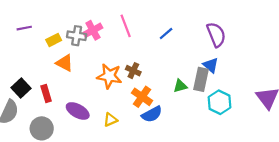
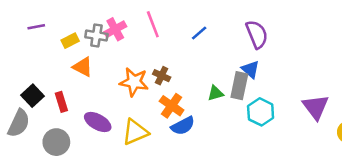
yellow triangle: (110, 120) -> (135, 132), size x1.6

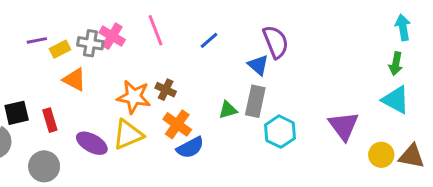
purple line: (36, 27) -> (37, 40), moved
pink cross: (115, 29) -> (112, 36), turned -30
blue triangle: (251, 69) -> (258, 65), moved
black square: (33, 96) -> (17, 113), turned 30
yellow triangle: (135, 132) -> (128, 135), moved

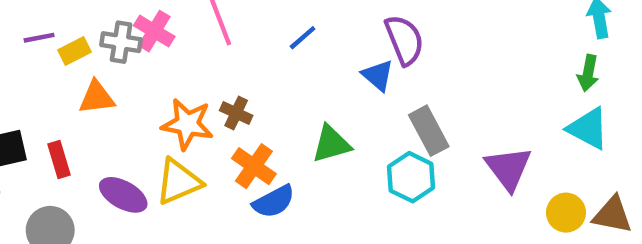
orange triangle: (74, 80) -> (97, 97), turned -35
gray rectangle: (255, 101) -> (429, 131), moved, turned -40
green triangle: (228, 110) -> (331, 144), size x1.4

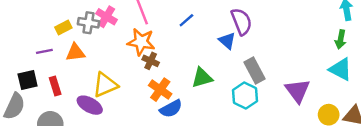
purple line: (39, 38) -> (44, 51), moved
orange star: (187, 124) -> (141, 42), moved
yellow triangle: (179, 182) -> (105, 85), moved

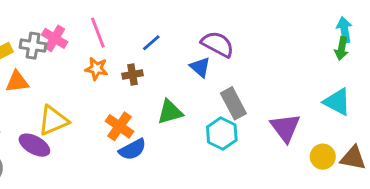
purple semicircle: (241, 22) -> (218, 44), turned -40
green arrow: (341, 39) -> (342, 48), moved
orange star: (141, 42) -> (96, 69), size x0.7
brown cross: (151, 61) -> (132, 74), moved, turned -35

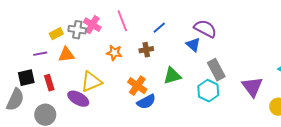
orange star: (96, 69) -> (114, 53), moved

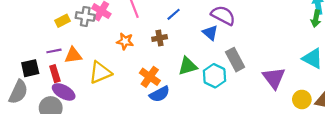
purple line: (40, 54) -> (54, 51), moved
orange triangle: (66, 55) -> (73, 55), moved
cyan hexagon: (208, 91) -> (215, 76), moved
purple ellipse: (78, 99) -> (64, 92), moved

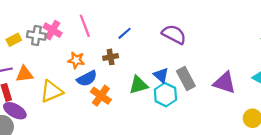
blue triangle: (210, 33) -> (161, 75), moved
purple triangle: (274, 78) -> (225, 83), moved, turned -35
blue semicircle: (160, 94) -> (87, 78), moved

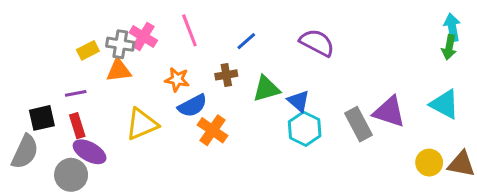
orange triangle: (25, 74) -> (119, 70), moved
gray rectangle: (186, 78) -> (358, 124), moved
green triangle: (139, 85) -> (266, 89), moved

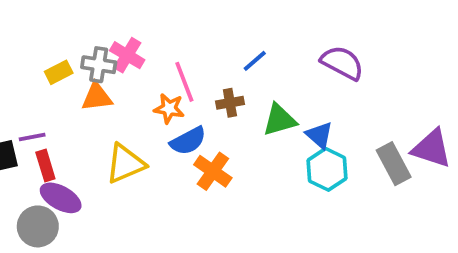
pink line: (189, 30) -> (184, 82), moved
purple line: (76, 93) -> (32, 137), moved

